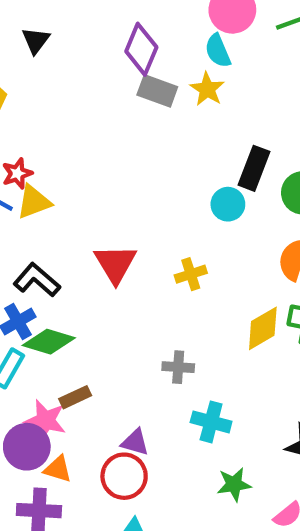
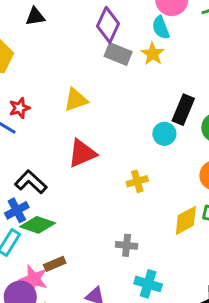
black triangle: (36, 40) -> (35, 17), turned 42
yellow triangle: (34, 202) -> (76, 100), moved
red triangle: (115, 264) -> (82, 153), moved, turned 36

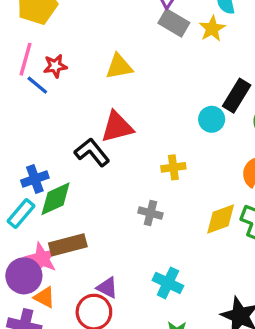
black L-shape: (31, 182) -> (92, 152), moved
green diamond: (38, 225) -> (56, 199), turned -52
gray cross: (127, 245) -> (150, 213), moved
brown rectangle: (55, 264) -> (68, 245), size x1.5

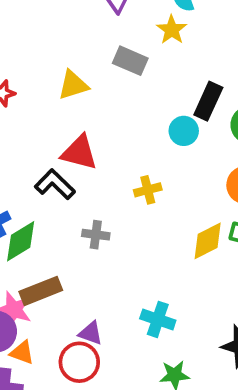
gray rectangle: (174, 23) -> (130, 61), moved
red triangle: (117, 127) -> (79, 153), turned 36
gray cross: (150, 213) -> (96, 235), moved

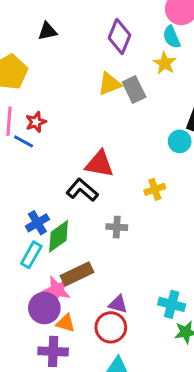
gray rectangle: (130, 61) -> (134, 90), turned 45
yellow triangle: (73, 85) -> (110, 84), moved
cyan cross: (158, 319) -> (172, 304), moved

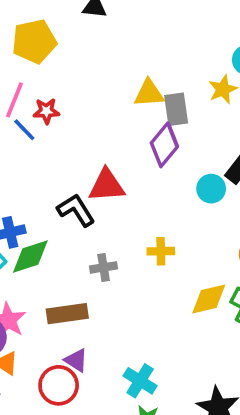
purple diamond: (120, 37) -> (164, 145), moved
red triangle: (99, 164) -> (107, 185), turned -32
yellow cross: (155, 189) -> (161, 251), moved
gray cross: (117, 227) -> (104, 267), turned -30
brown rectangle: (77, 274) -> (67, 314), moved

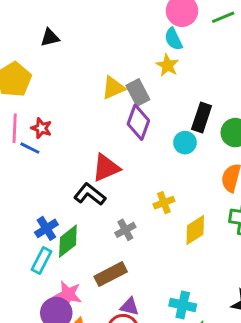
red star: (46, 111) -> (41, 128), turned -30
yellow diamond: (209, 299) -> (195, 230), moved

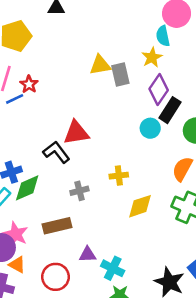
purple diamond: (138, 122) -> (159, 89), moved
blue line: (30, 148) -> (15, 99), turned -66
purple triangle: (129, 307) -> (88, 254), moved, turned -30

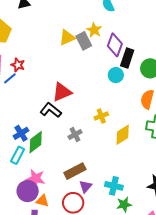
yellow star: (152, 57) -> (94, 30), moved
brown rectangle: (57, 226) -> (75, 171), moved
purple triangle: (88, 254) -> (86, 186), moved, turned -32

